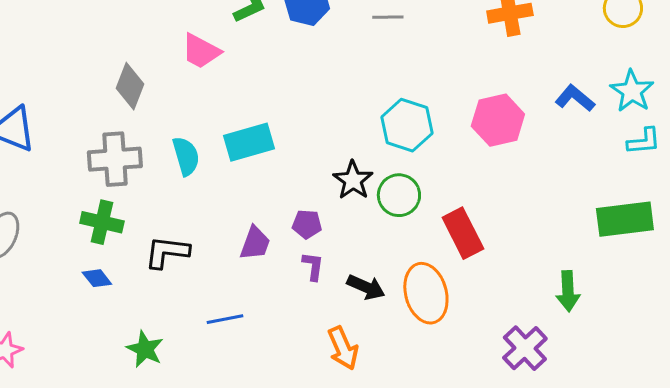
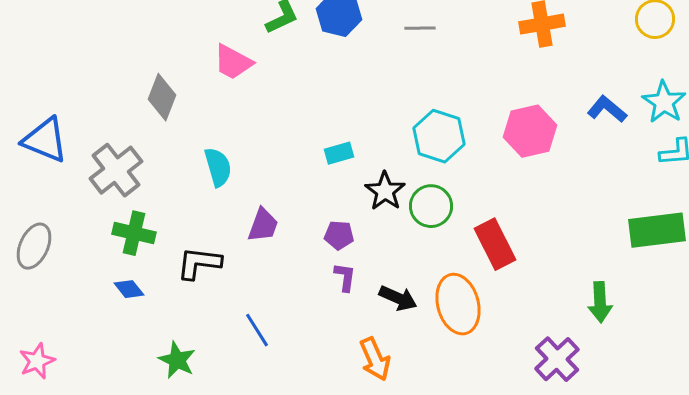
cyan rectangle: (249, 142) -> (339, 153), moved, size x0.6
gray cross: (115, 159) -> (116, 170), moved, turned -34
purple trapezoid: (255, 243) -> (263, 225), moved
blue line: (225, 319) -> (257, 330), turned 69

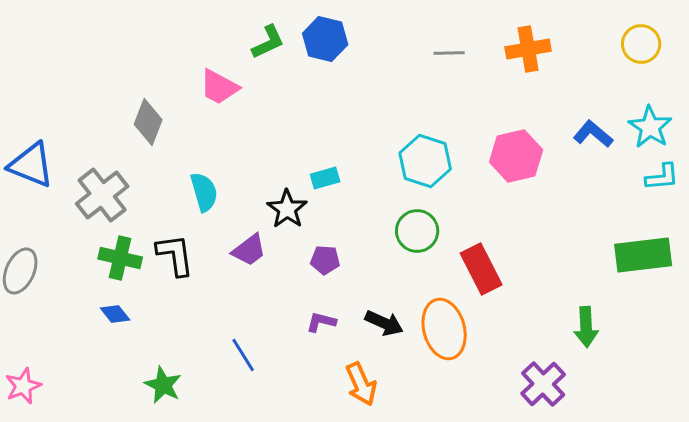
gray line: (420, 28) -> (449, 53), moved
black star: (385, 191) -> (287, 209), moved
purple trapezoid: (263, 225) -> (249, 250), turned 33
black L-shape: (199, 263) -> (175, 255), moved, turned 75
purple L-shape: (345, 277) -> (321, 322), moved, turned -84

